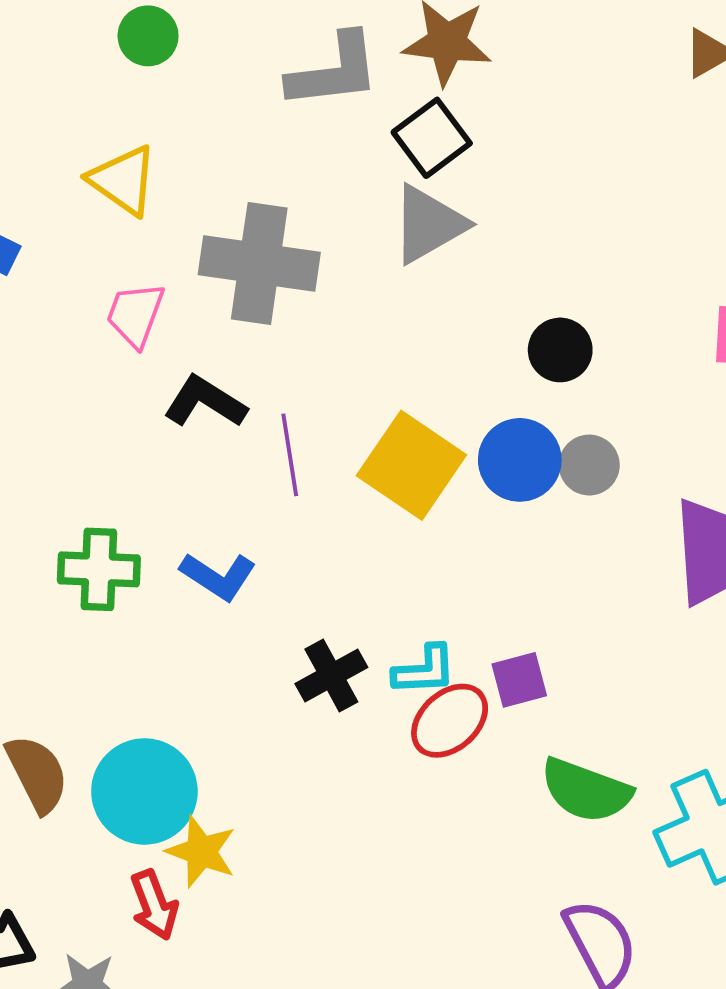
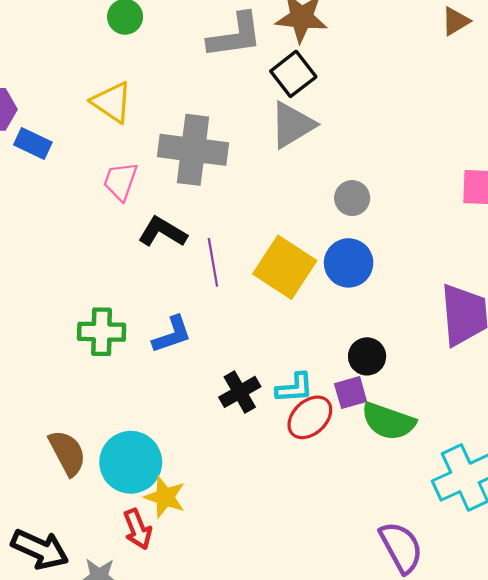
black circle: (560, 350) -> (367, 356), moved
gray circle: (589, 465) -> (352, 198), moved
blue L-shape: (218, 576) -> (172, 335), turned -51
green semicircle: (586, 790) -> (388, 421), moved

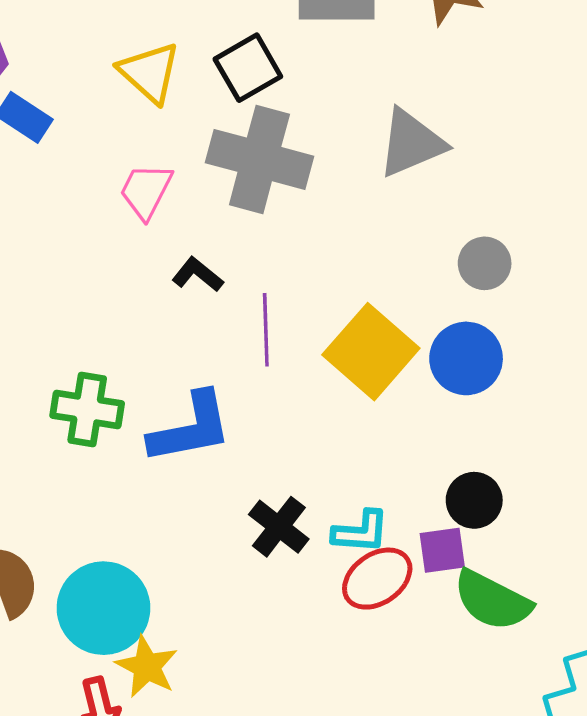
black square: (293, 74) -> (248, 68), moved
black L-shape: (162, 232) -> (198, 275), size x0.7
blue L-shape: (172, 335) -> (191, 428), size x1.4
black cross: (240, 392) -> (279, 527), turned -30

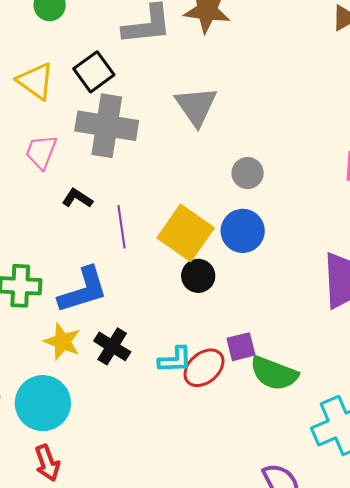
gray triangle: (411, 143) -> (196, 106), turned -36
black circle: (474, 500) -> (198, 276), moved
black cross: (279, 527) -> (112, 346), moved
cyan L-shape: (361, 532) -> (175, 360), moved
yellow star: (147, 667) -> (62, 342), moved

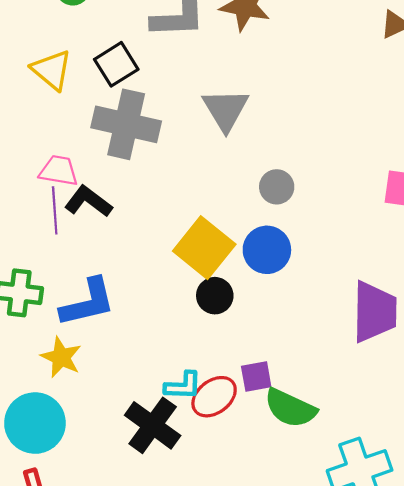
pink trapezoid: (41, 152) -> (59, 171), moved, turned 75
black L-shape: (77, 198) -> (88, 201), size x1.4
purple line: (122, 227) -> (55, 210), moved
black cross: (112, 346) -> (153, 425), moved, size x1.4

